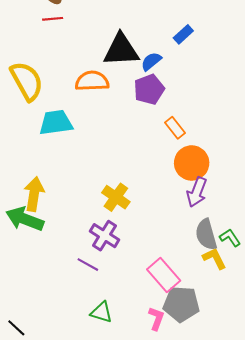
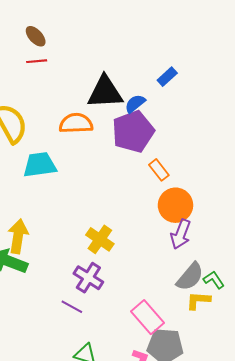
purple pentagon: (149, 89) -> (133, 132), size x1.4
gray semicircle: (206, 235) -> (190, 277), turned -124
yellow L-shape: (214, 258) -> (198, 301), turned -60

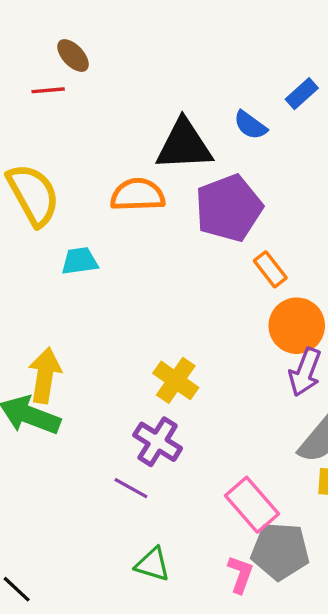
red line: (37, 61) -> (48, 90), moved
blue rectangle: (167, 77) -> (302, 94), moved
blue semicircle: (135, 104) -> (250, 125), moved, turned -105
cyan trapezoid: (40, 165) -> (80, 261), size x0.7

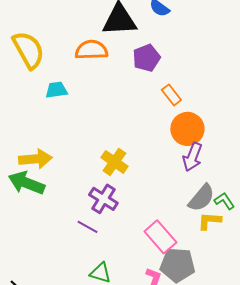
purple pentagon: (229, 208) -> (146, 58), size x0.7
yellow arrow: (45, 375) -> (35, 159), turned 76

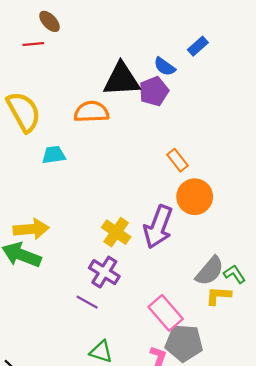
purple pentagon: (146, 58) -> (154, 91), moved
purple arrow: (192, 157) -> (158, 227), moved, size x1.4

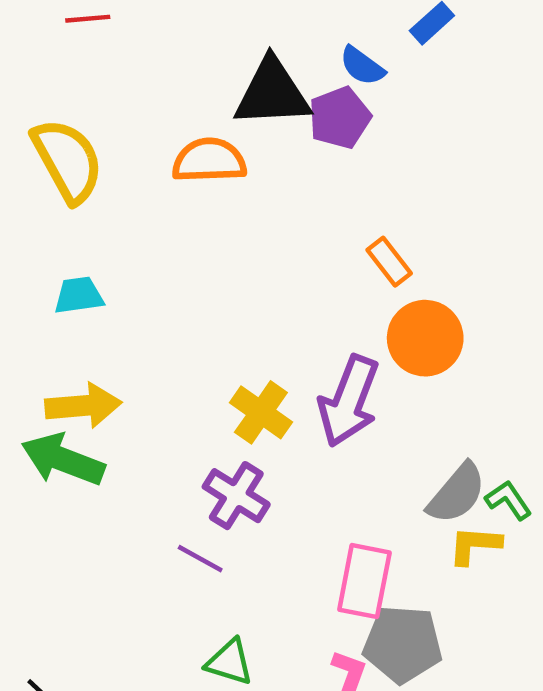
cyan trapezoid: (54, 155) -> (79, 295), moved
pink rectangle: (166, 313) -> (364, 581), turned 52

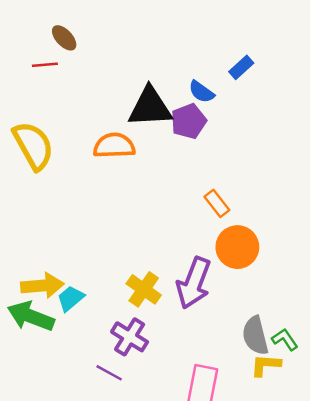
cyan trapezoid: (79, 295) -> (71, 298), moved, turned -32
gray semicircle: (457, 493) -> (255, 336), turned 126

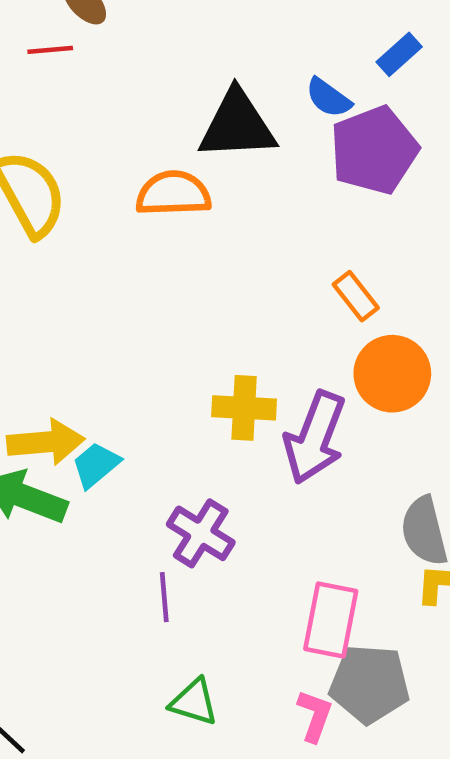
purple pentagon: (189, 121) -> (374, 150), moved, size x1.4
yellow cross: (144, 289) -> (244, 408), moved, turned -32
purple line: (109, 373) -> (164, 597), turned 56

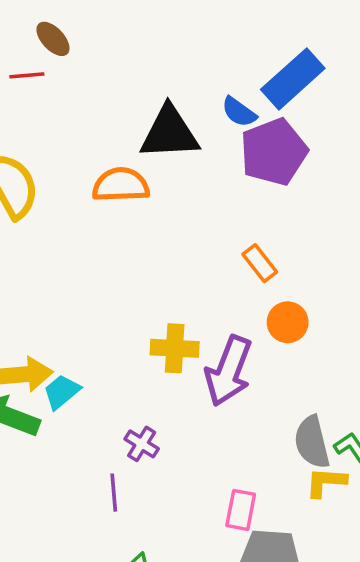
blue rectangle: (399, 54) -> (293, 79), size x1.8
orange circle: (392, 374) -> (288, 322), size x0.7
purple cross: (201, 533) -> (142, 444), size x0.7
pink rectangle: (331, 620) -> (241, 510), size x0.7

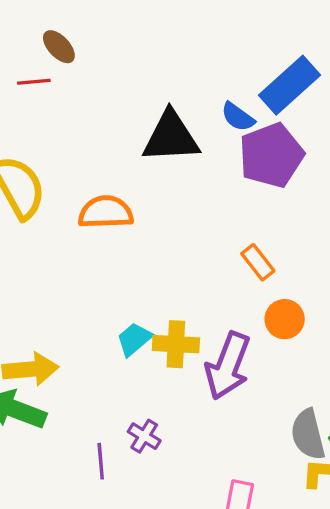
orange semicircle: (121, 185) -> (106, 212), moved
cyan trapezoid: (62, 392) -> (134, 339), moved
purple line: (114, 493) -> (101, 461), moved

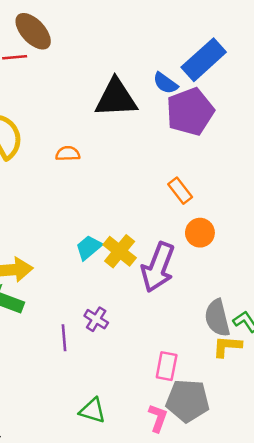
brown ellipse: (59, 47) -> (33, 31), size x1.5
orange semicircle: (106, 212) -> (68, 154), size x0.6
yellow cross: (176, 344) -> (120, 251), turned 36

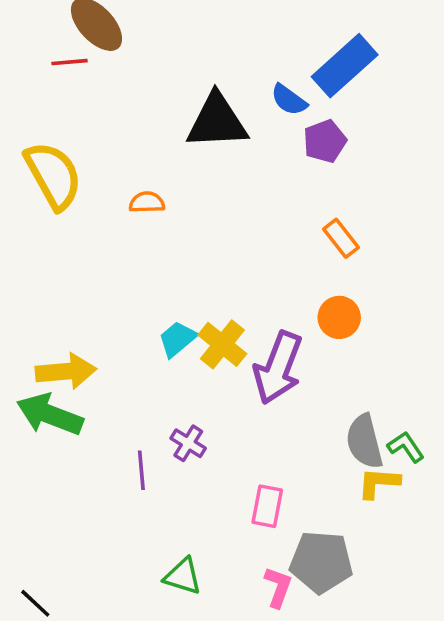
purple pentagon: (190, 112) -> (325, 141), size x0.6
orange rectangle: (180, 191) -> (341, 238), moved
pink rectangle: (167, 366) -> (267, 506), moved

